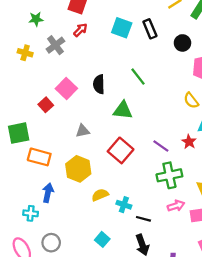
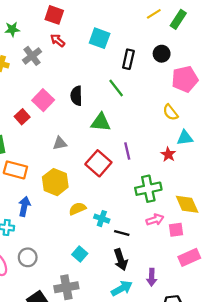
black rectangle: (150, 29) -> (128, 59), moved, turned 36
red arrow: (80, 30) -> (58, 40), turned -96
purple line: (161, 146) -> (127, 151), moved, turned 42

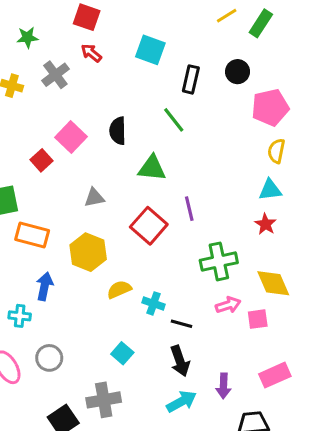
yellow semicircle: (170, 112) -> (276, 151), moved, turned 49
red star: (168, 154) -> (266, 224), moved
pink rectangle: (189, 257) -> (275, 375), moved

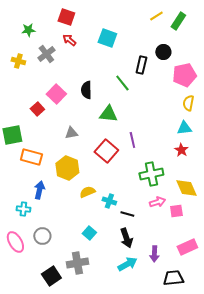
black rectangle: (191, 79) -> (141, 65), moved

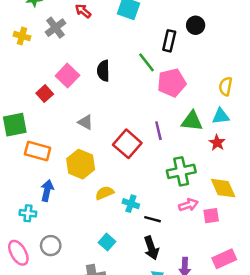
pink pentagon: (184, 75) -> (172, 83), moved
green triangle: (108, 114) -> (192, 121), moved
gray triangle: (71, 133) -> (85, 122), turned 40

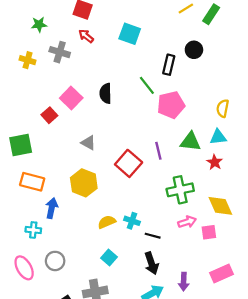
gray cross: (55, 28) -> (60, 52), turned -36
orange rectangle: (38, 151) -> (32, 182), moved
yellow semicircle: (105, 193) -> (107, 222), moved

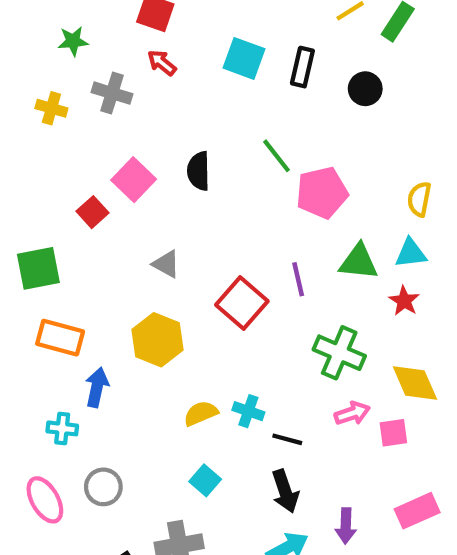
black rectangle: (169, 65) -> (302, 67), moved
green cross: (180, 190) -> (339, 353), turned 35

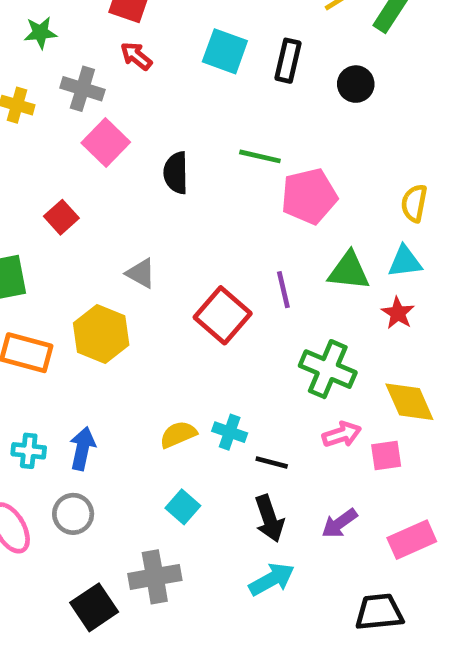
green line: (276, 156) -> (260, 156), turned -39
pink square: (134, 180) -> (106, 142), moved
yellow hexagon: (157, 340) -> (101, 334), moved
blue arrow: (97, 387) -> (82, 448), moved
purple arrow: (346, 526) -> (339, 523), moved, turned 52

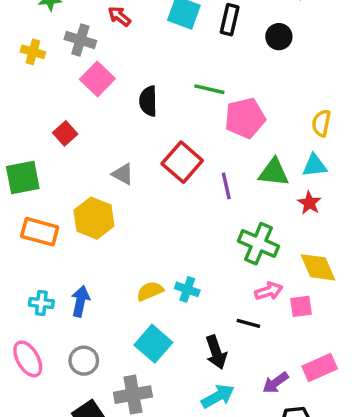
red square: (223, 315) -> (182, 162), moved
black line: (272, 463) -> (248, 323), moved
cyan square: (183, 507) -> (153, 344), size x1.5
gray circle: (73, 514) -> (84, 361), moved
purple arrow: (339, 523) -> (275, 383), moved

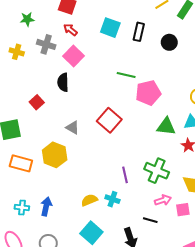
pink square: (97, 79) -> (74, 56), moved
black semicircle: (148, 101) -> (63, 82), moved
purple line: (226, 186) -> (125, 175), moved

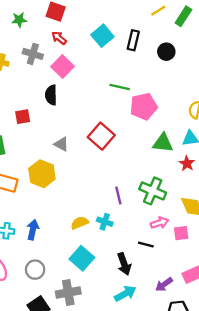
green star: (27, 19) -> (19, 20), moved
cyan square: (110, 28) -> (102, 36), turned 30
red square: (37, 102) -> (23, 117), turned 32

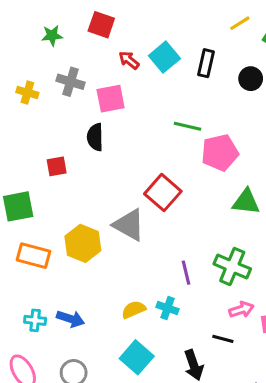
red arrow: (59, 38) -> (129, 60), moved
pink square: (62, 67) -> (111, 99), turned 35
gray triangle: (61, 144) -> (129, 225), moved, size x1.6
blue arrow: (33, 230) -> (71, 319), turned 96

